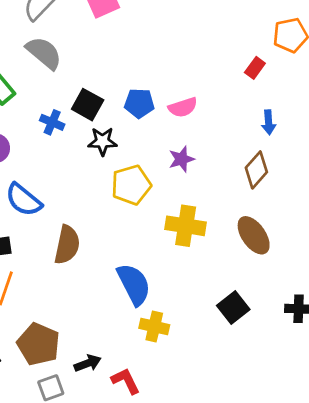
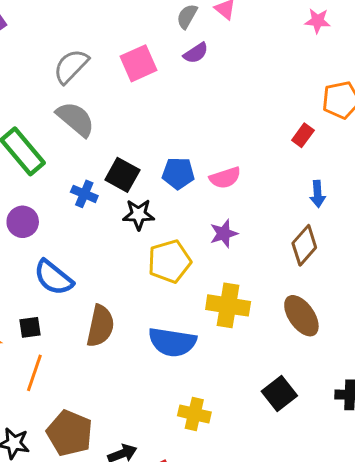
blue semicircle: (134, 284) -> (172, 342), moved, turned 126

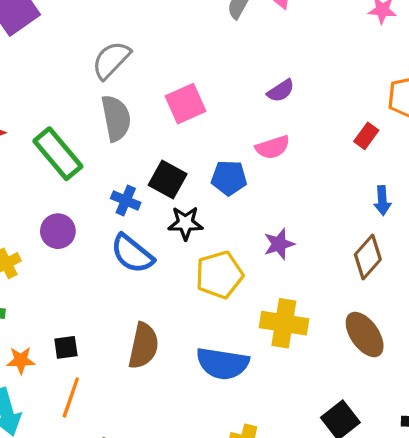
purple semicircle: (196, 53) -> (281, 91), moved
pink square: (139, 63) -> (185, 104), moved
gray semicircle: (75, 119) -> (116, 118), turned 39
pink semicircle: (225, 178) -> (273, 147), moved
blue semicircle: (53, 278) -> (132, 254), moved

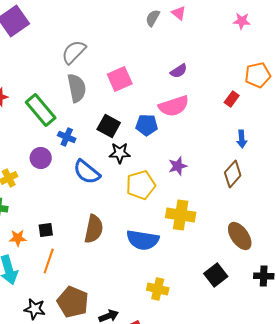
pink semicircle: (273, 147) -> (174, 106), size x1.4
blue cross: (126, 200) -> (67, 137), moved
brown ellipse: (365, 334) -> (240, 236), moved

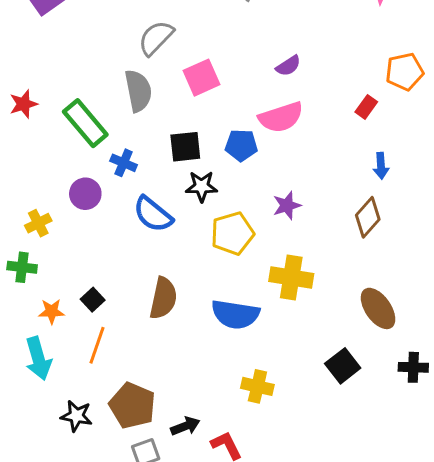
gray semicircle: (74, 52) -> (156, 38), moved
black square: (109, 126) -> (185, 147), turned -35
black square: (46, 230) -> (93, 300), turned -35

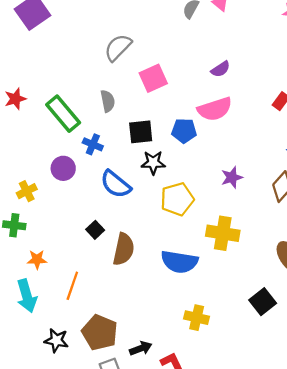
gray semicircle: (138, 91) -> (108, 101), moved, size x0.7
purple star: (287, 205) -> (232, 177), moved
black square: (93, 300) -> (95, 230), moved

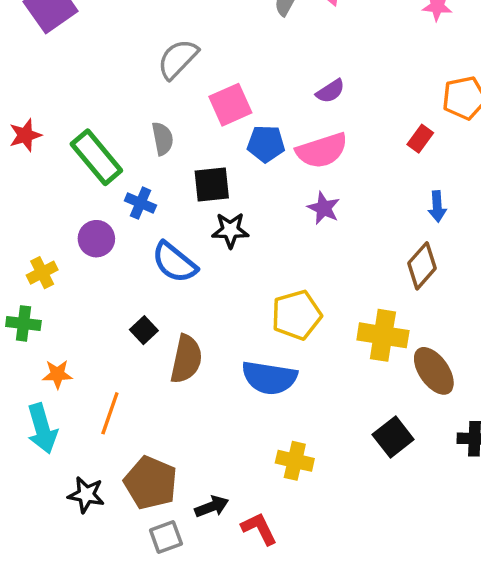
blue pentagon: (184, 131) -> (266, 144), moved
purple star: (232, 177) -> (324, 208), moved, turned -30
yellow pentagon: (177, 199) -> (296, 315), moved
yellow cross: (223, 233) -> (383, 335), moved

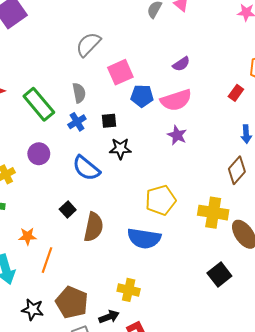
black square: (212, 184) -> (109, 121), size x0.7
blue cross: (140, 203) -> (77, 122), moved, turned 36
orange star: (57, 374) -> (27, 236), moved
yellow cross: (295, 461) -> (129, 290), moved

